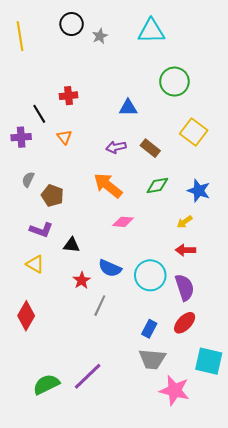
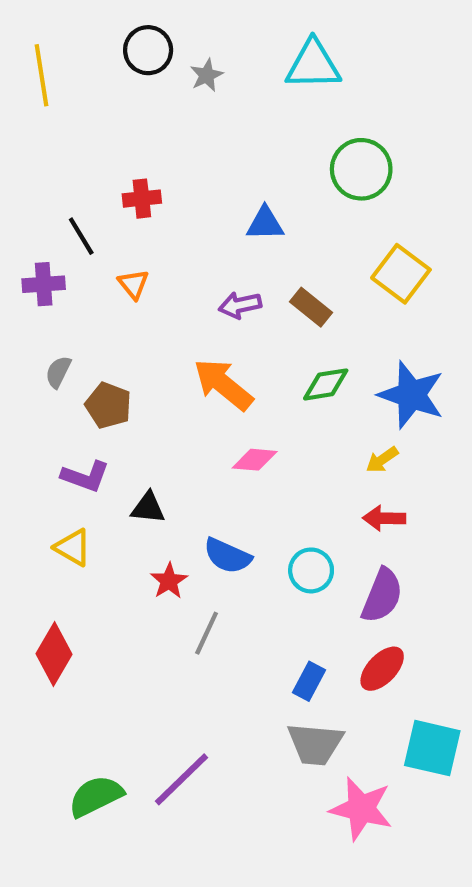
blue star: (199, 191) -> (411, 395), size x1.4
cyan circle: (150, 275) -> (311, 570), size x0.7
purple semicircle: (185, 287) -> (382, 596), turned 40

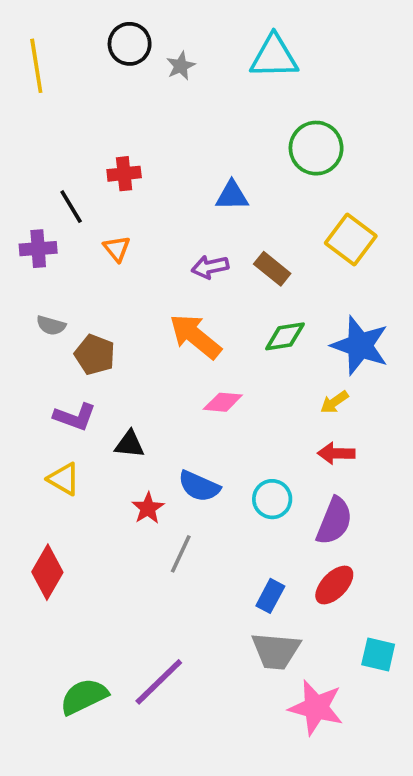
gray semicircle: (58, 372) -> (51, 325), turned -100
cyan square: (432, 748) -> (378, 654), size x0.7

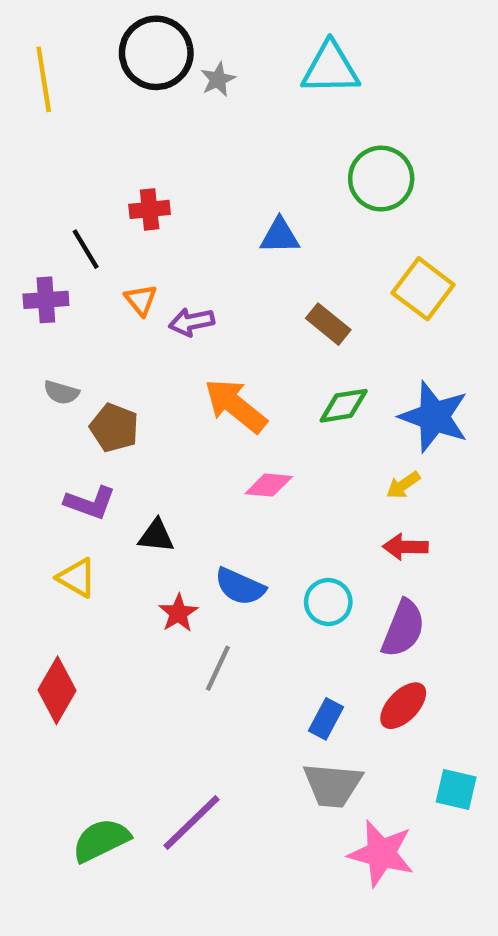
black circle: (130, 44) -> (156, 53), size x1.4
purple arrow: (210, 267) -> (191, 322), moved

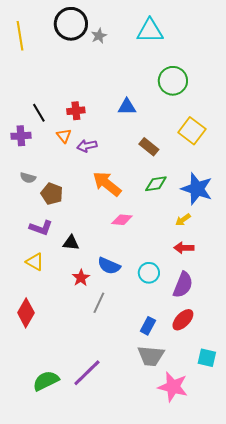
red cross: (150, 209) -> (76, 111), moved

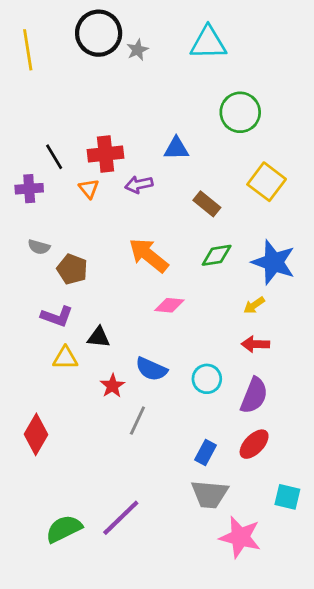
red cross: (76, 111) -> (106, 154), size x1.4
purple arrow: (87, 146) -> (139, 184), moved
yellow triangle: (35, 262) -> (65, 358), moved, turned -30

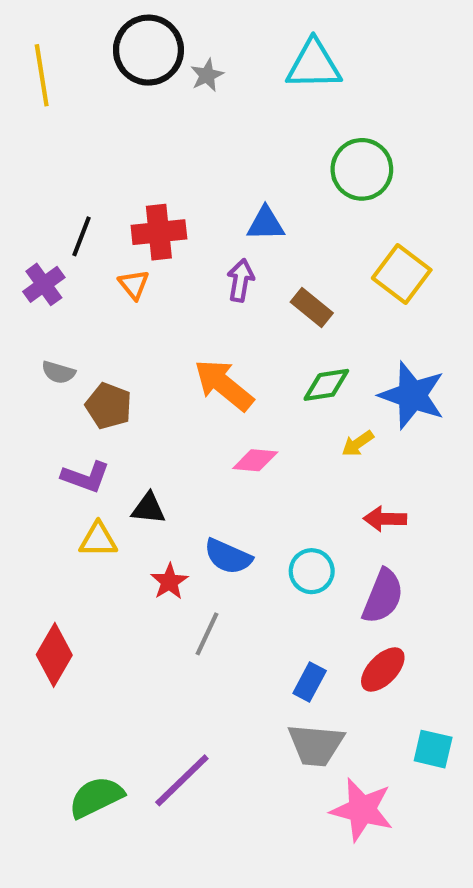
black line: (54, 157) -> (81, 236), turned 52
purple arrow: (139, 184) -> (241, 280), moved, turned 112
purple cross: (29, 189) -> (44, 284), turned -32
yellow arrow: (254, 305) -> (358, 443), moved

